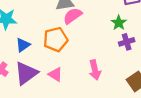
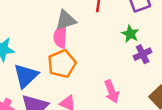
pink semicircle: (73, 16) -> (60, 37), moved, turned -42
blue triangle: (23, 45) -> (26, 76), size x1.5

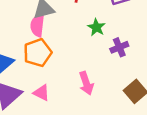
green star: (130, 34) -> (96, 27), moved

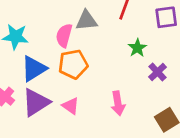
pink semicircle: (37, 25) -> (64, 35), moved
purple cross: (119, 47) -> (157, 72), turned -30

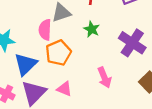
green star: (137, 48) -> (92, 29), moved
purple cross: (157, 72) -> (132, 43), size x1.6

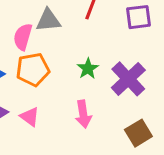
green star: (92, 29) -> (88, 69), moved

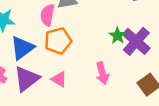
green star: (88, 69) -> (118, 36), moved

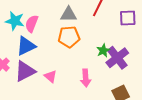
pink semicircle: (47, 15) -> (32, 24), moved
orange pentagon: (58, 41) -> (69, 37), moved

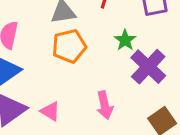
green star: (103, 50) -> (125, 40), moved

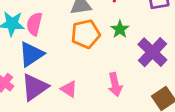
green star: (125, 40) -> (120, 29), moved

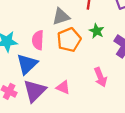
pink semicircle: (34, 24) -> (38, 40), moved

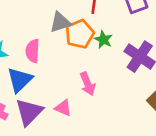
orange pentagon: (69, 40) -> (80, 34), moved
pink arrow: (100, 77) -> (88, 84), moved

